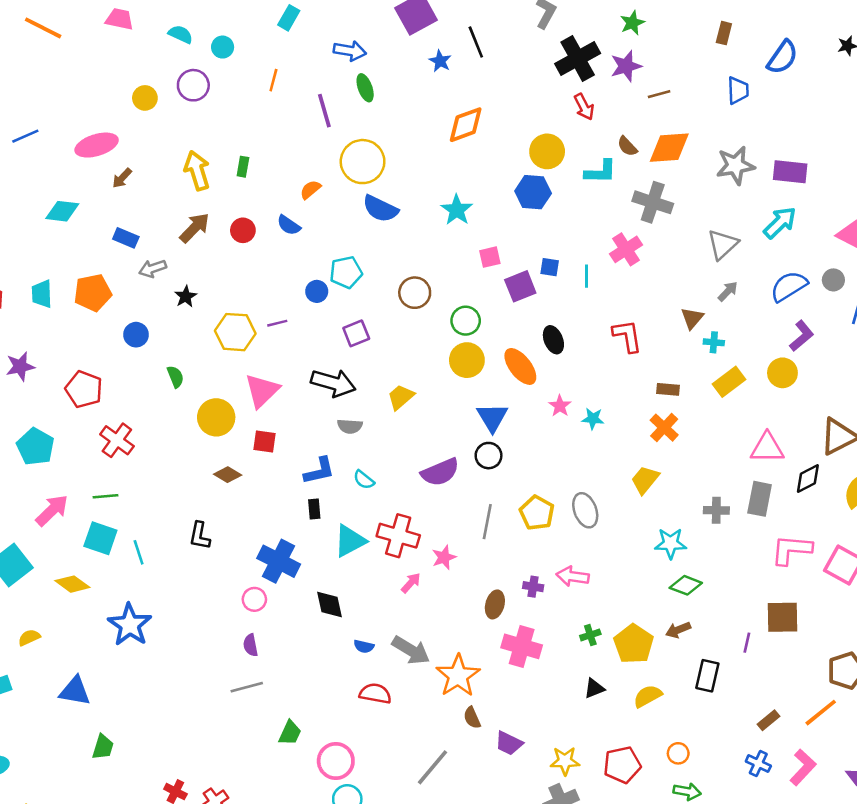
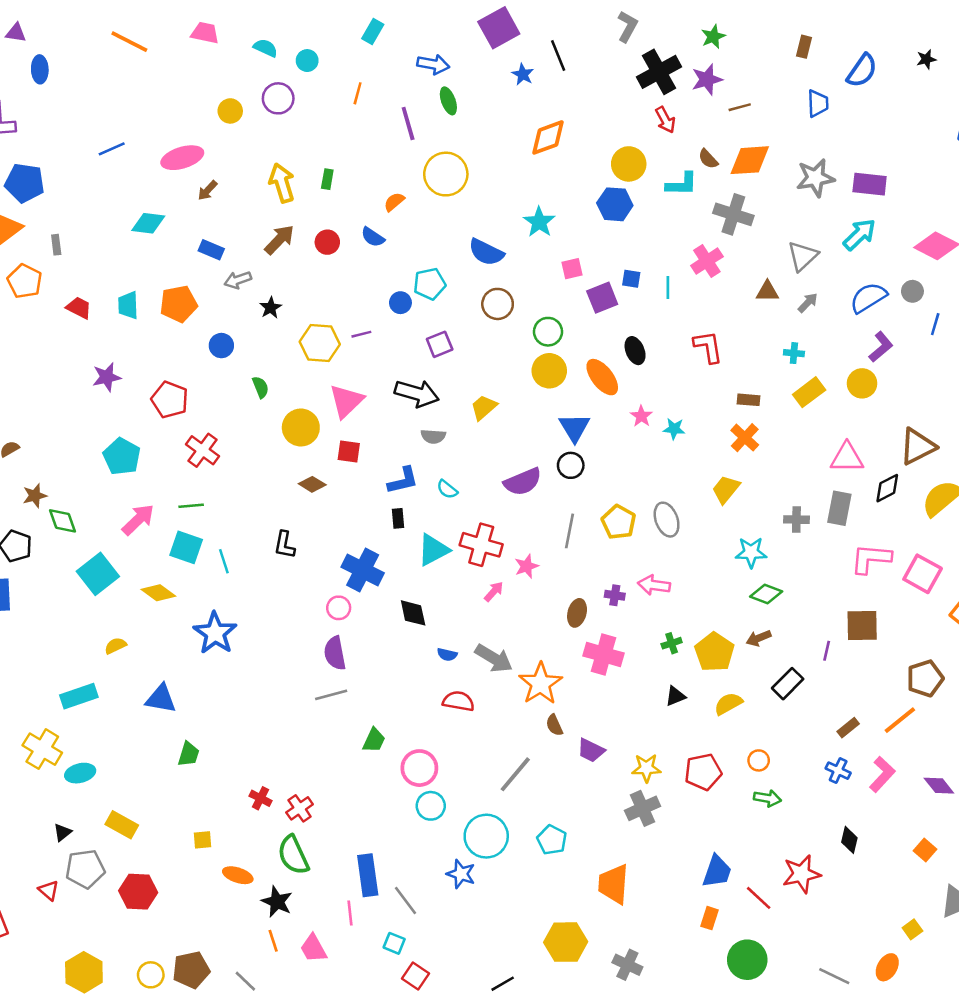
blue semicircle: (380, 209) -> (486, 252), moved
brown triangle: (692, 318) -> (767, 291), moved, turned 50
purple semicircle: (251, 645) -> (335, 653), size x1.5
black rectangle: (707, 676) -> (788, 684), turned 32

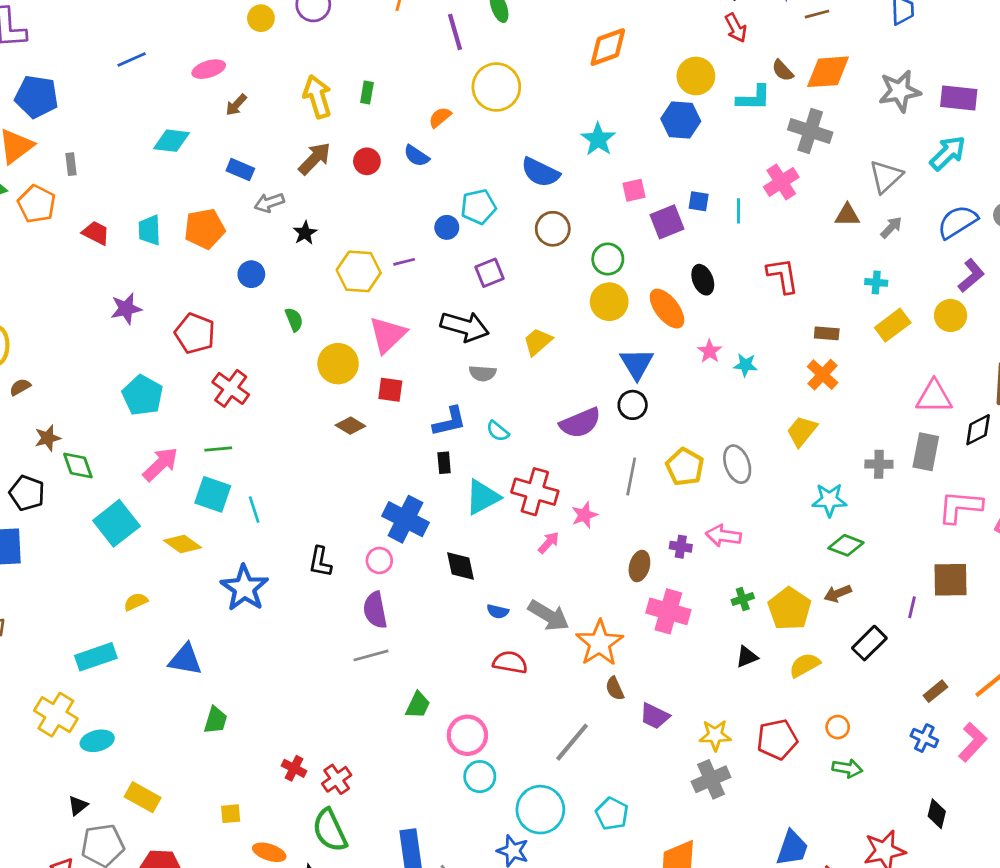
pink ellipse: (182, 158) -> (209, 69), size x0.7
black L-shape: (284, 545) -> (320, 562), moved

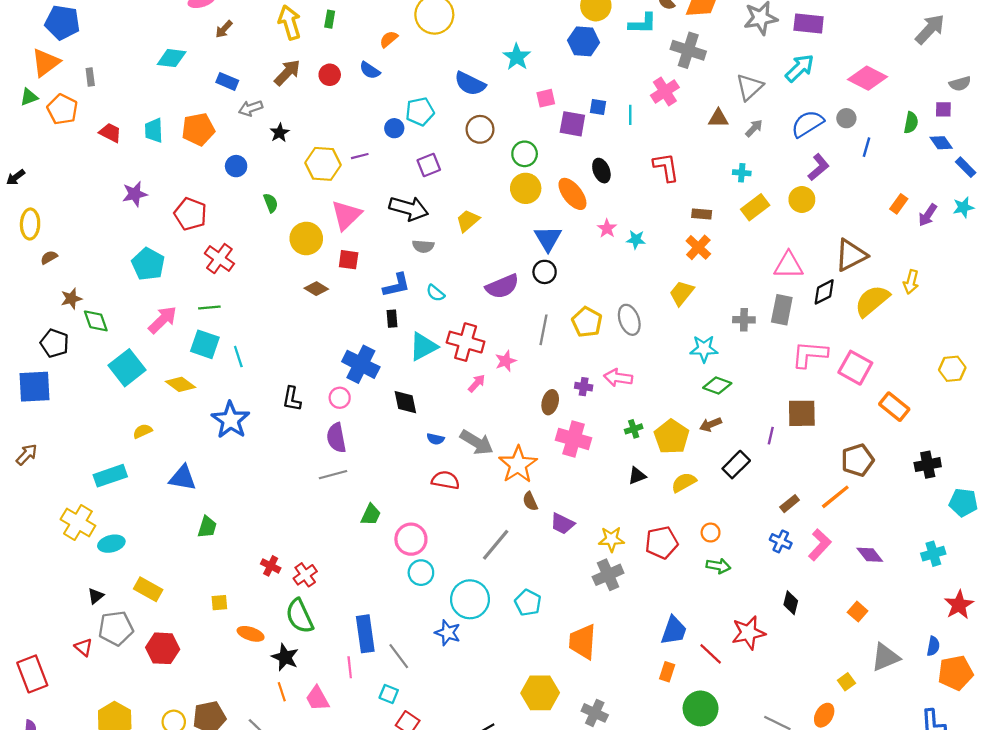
purple square: (667, 222) -> (572, 124), turned 32

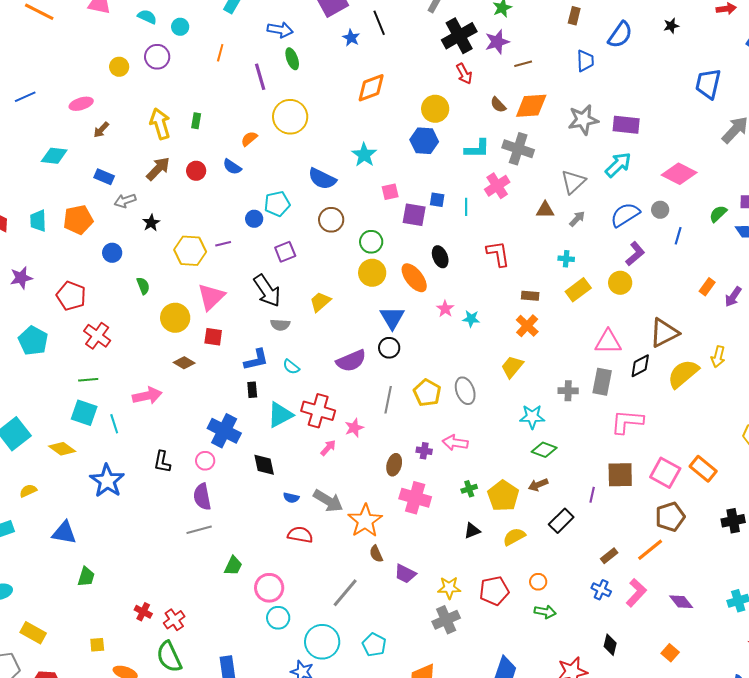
cyan L-shape: (643, 24) -> (477, 149), moved
green semicircle: (911, 123) -> (718, 214), turned -144
black arrow: (409, 208) -> (267, 291), turned 40
pink arrow: (163, 320) -> (147, 396), moved, turned 32
pink square: (855, 368) -> (665, 473), moved

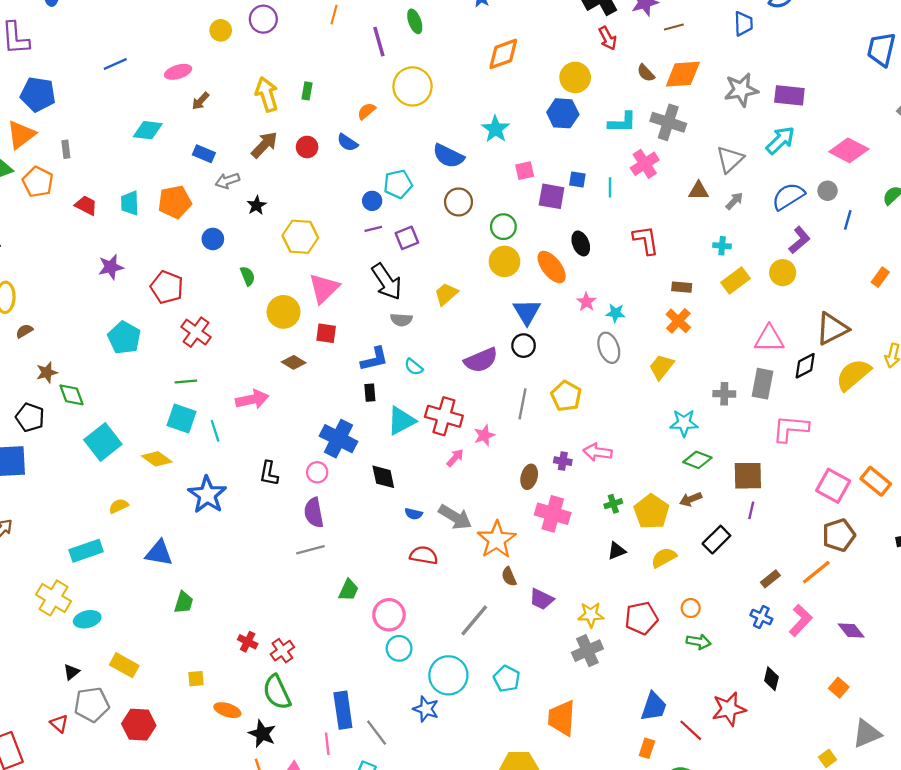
purple line: (223, 244) -> (373, 229), moved
gray ellipse: (465, 391) -> (609, 348), moved
brown square: (620, 475) -> (748, 476), moved

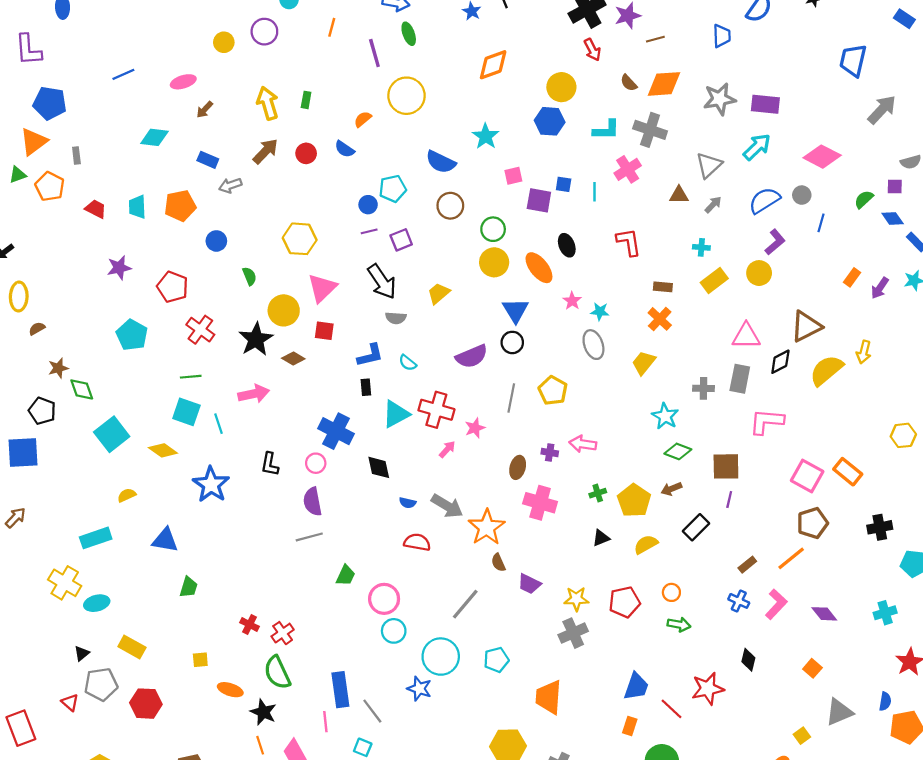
black star: (257, 205) -> (256, 339), moved, size x1.8
cyan star: (684, 423) -> (665, 416), turned 30
cyan pentagon: (507, 679) -> (496, 660), turned 30

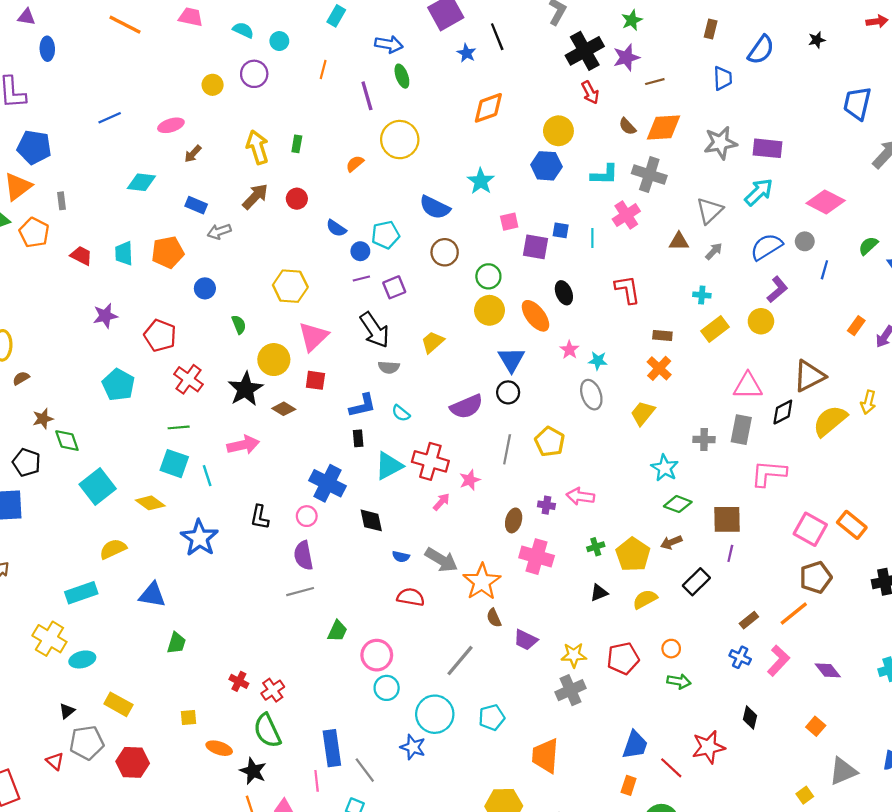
blue semicircle: (345, 149) -> (336, 228), moved
yellow semicircle: (127, 495) -> (113, 549), size x1.4

